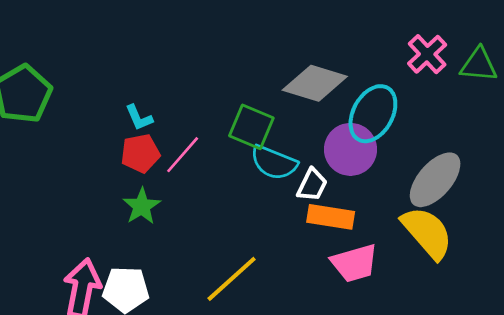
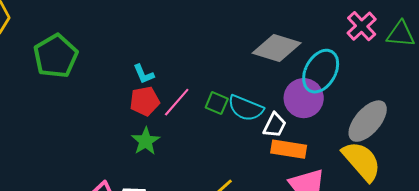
green square: (251, 127) -> (217, 103), moved, size x0.7

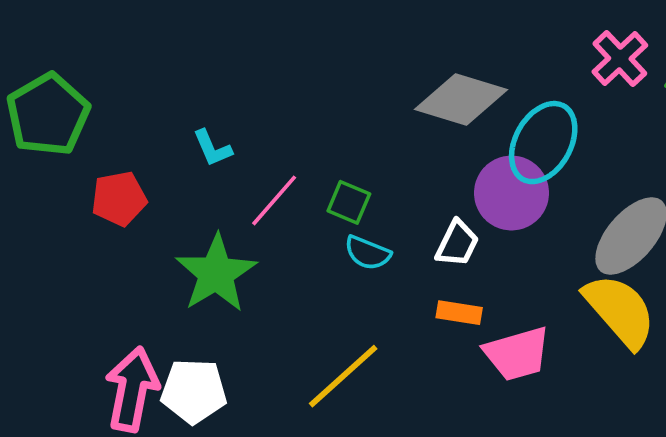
red pentagon: (145, 101) -> (119, 199), moved
cyan semicircle: (246, 108) -> (368, 253), moved, size x0.7
green star: (146, 141) -> (216, 273), size x1.5
orange rectangle: (289, 149) -> (459, 313), moved, size x0.7

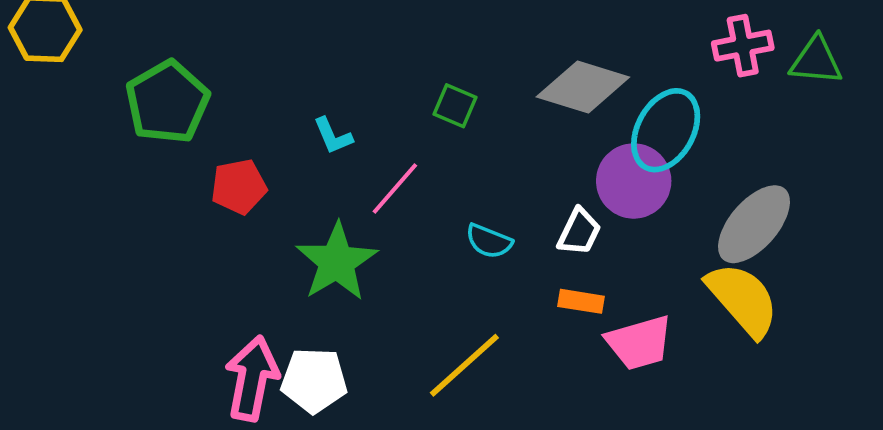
pink cross: (620, 58) -> (743, 46), turned 32
green square: (349, 202) -> (455, 106), moved

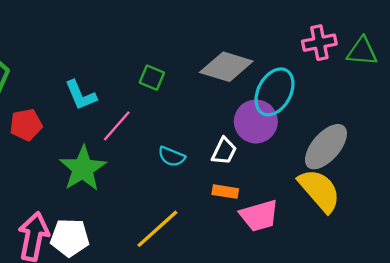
cyan L-shape: (333, 136) -> (81, 95), size x1.4

